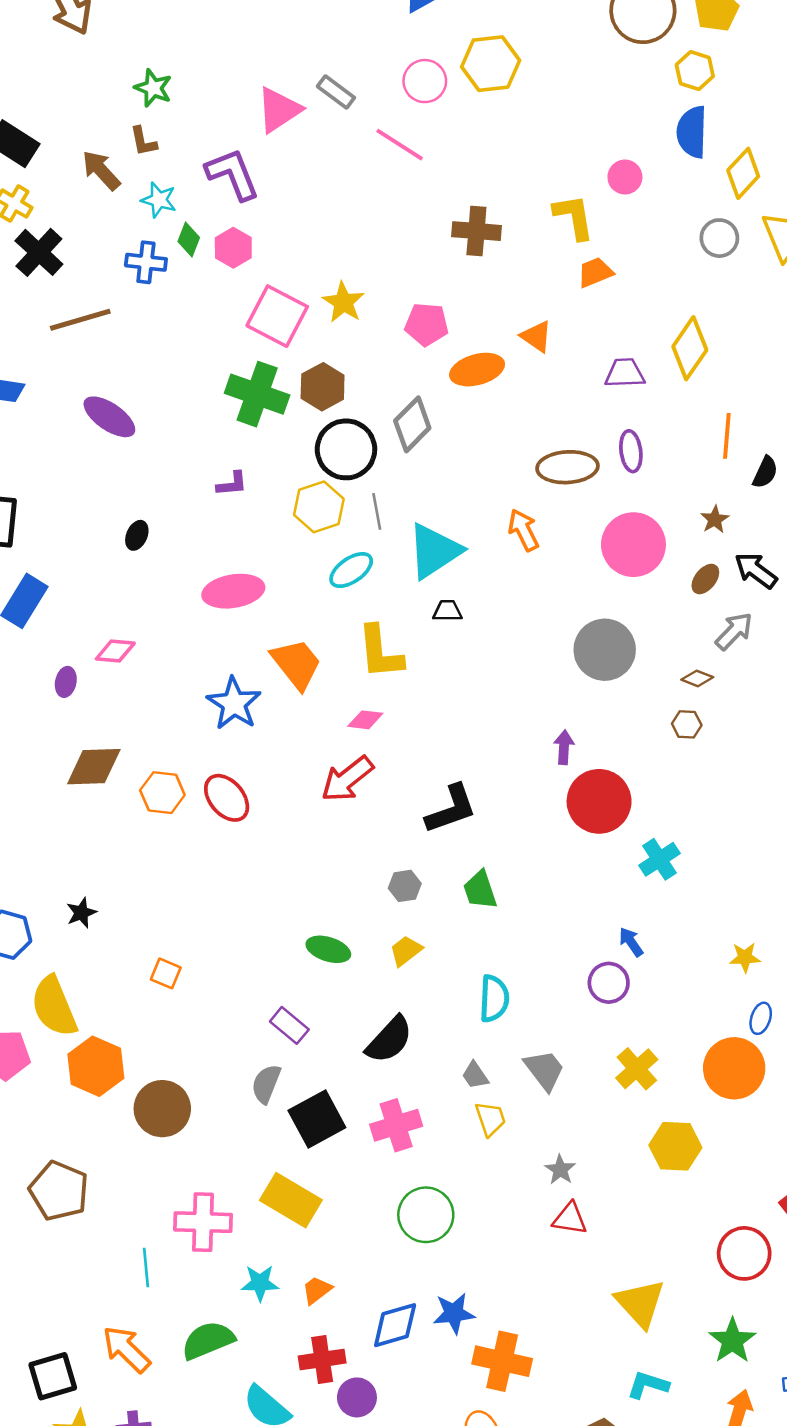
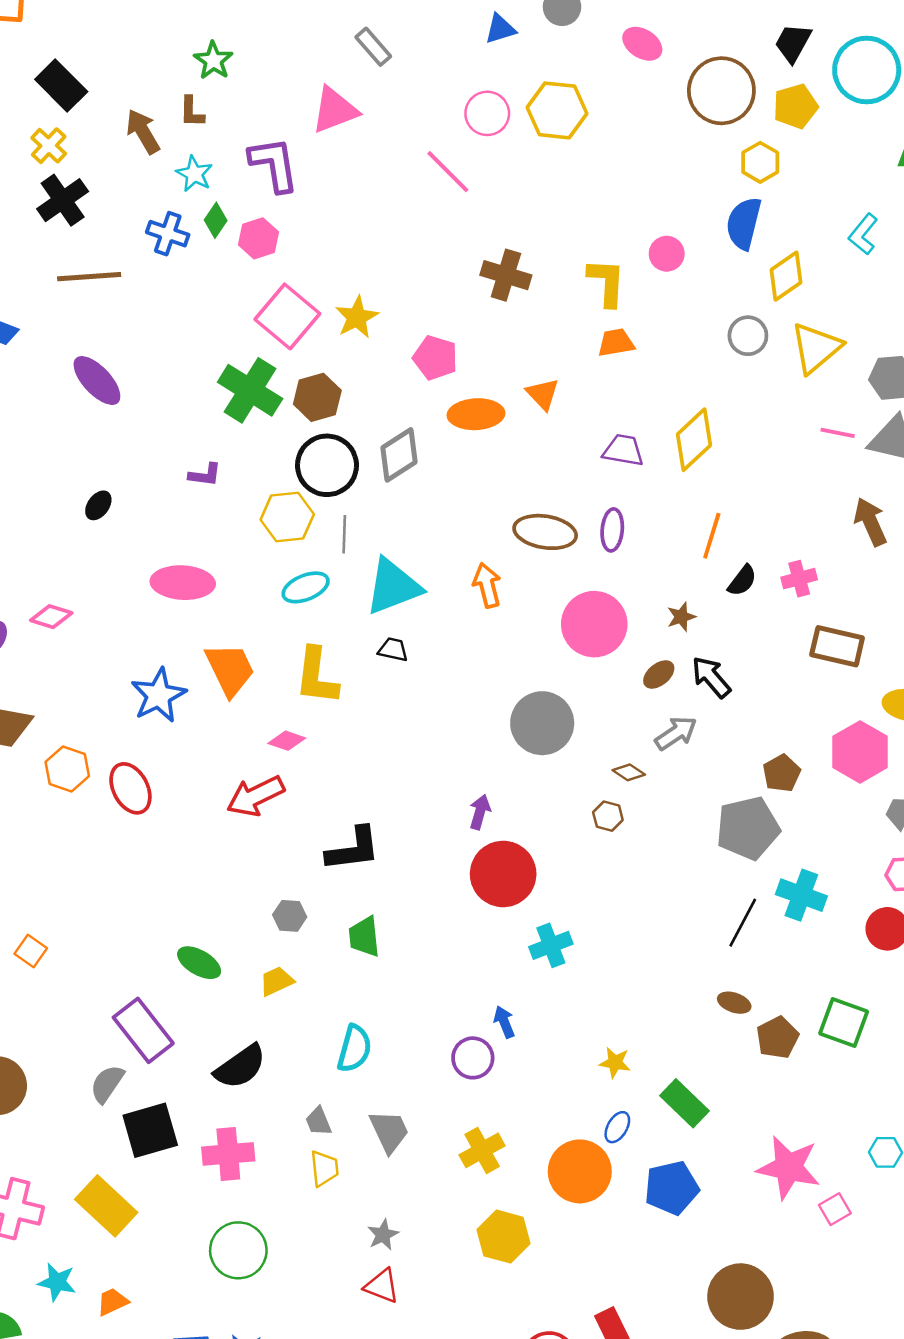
gray rectangle: (336, 92) -> (373, 47), moved
purple rectangle: (289, 1025) -> (143, 1030), size x1.6

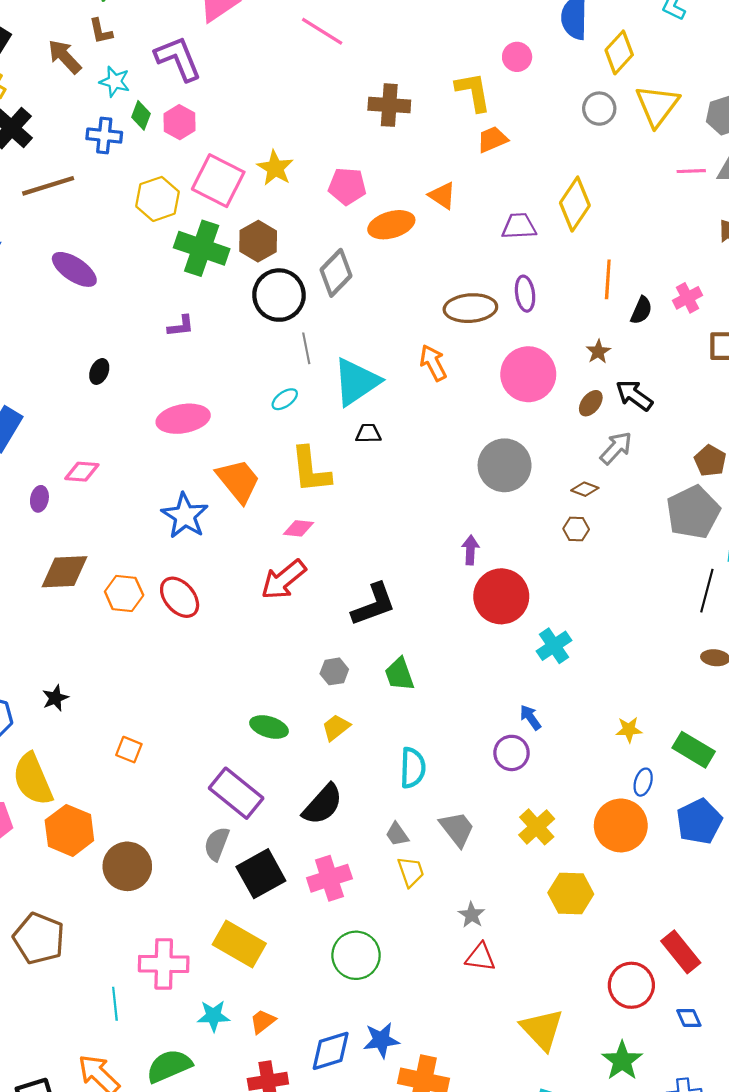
yellow hexagon: (287, 517) -> (157, 199), moved
cyan ellipse: (306, 587) -> (285, 399), size x0.7

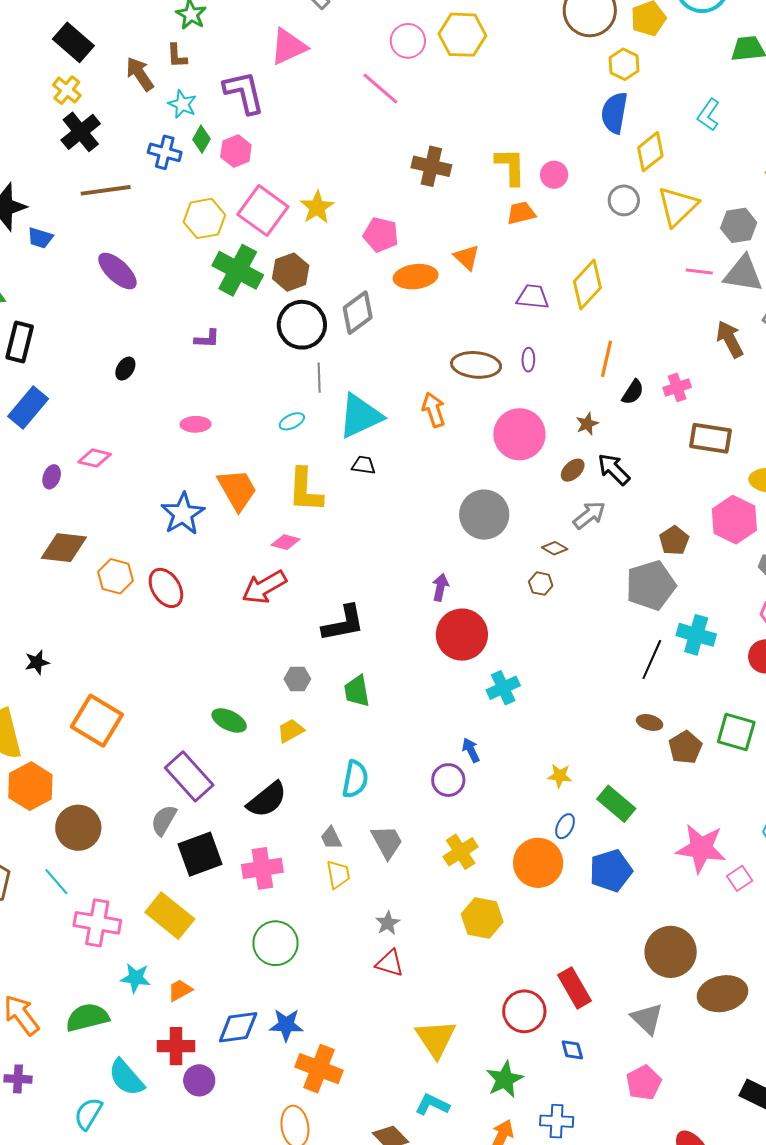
pink circle: (517, 57) -> (554, 175), moved
purple ellipse: (525, 294) -> (528, 360), size x0.7
pink ellipse: (183, 419) -> (196, 424), size x0.6
orange square: (129, 750) -> (97, 721), size x2.0
cyan line: (115, 1004) -> (56, 882), moved, turned -44

